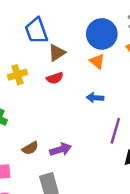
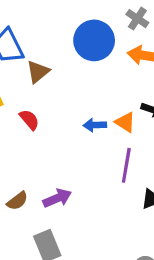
orange triangle: (97, 61) -> (125, 122), moved
red semicircle: (55, 78) -> (29, 120), moved, turned -105

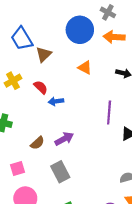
orange triangle: (125, 122) -> (85, 67), moved
blue arrow: (95, 125) -> (56, 101), moved

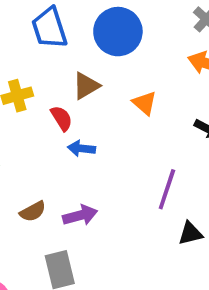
blue circle: (80, 30) -> (118, 32), moved
brown triangle: (44, 54) -> (86, 86), moved

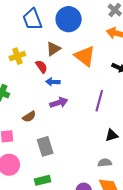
orange triangle: (145, 103) -> (85, 56), size x1.6
purple arrow: (80, 215) -> (59, 103), moved
black triangle: (190, 233) -> (112, 135), moved

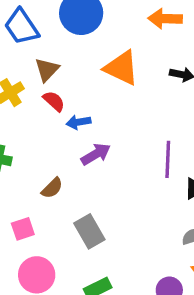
brown triangle: (53, 49) -> (47, 70), moved
purple line: (99, 101) -> (168, 159), moved

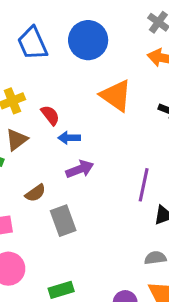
brown triangle: (47, 70) -> (17, 140), moved
gray rectangle: (89, 231) -> (63, 221), moved

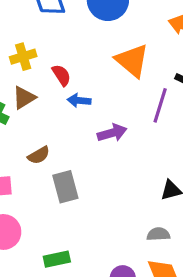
purple arrow: (80, 169) -> (112, 133), moved
purple line: (144, 185) -> (160, 105), moved

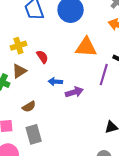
orange triangle: (132, 61) -> (86, 47), turned -35
blue arrow: (79, 100) -> (55, 82), moved
gray rectangle: (65, 187) -> (34, 134), moved

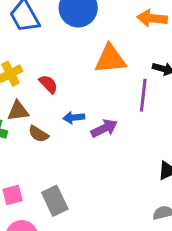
brown triangle: (19, 71) -> (18, 111), turned 35
brown semicircle: (29, 107) -> (38, 134), moved, turned 72

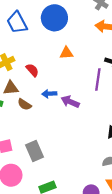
orange triangle: (110, 59) -> (66, 53), moved, size x0.6
purple arrow: (104, 128) -> (70, 102), turned -132

